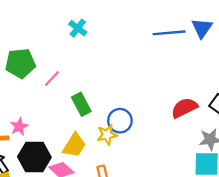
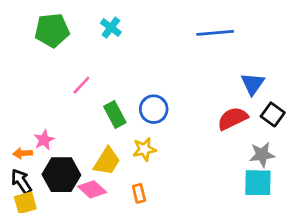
blue triangle: (202, 28) -> (253, 84), moved
green pentagon: (20, 63) -> (52, 30), moved
blue circle: (120, 121) -> (154, 109), moved

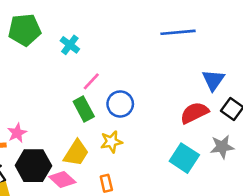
cyan cross: (111, 28) -> (70, 45), moved
pink line: (81, 85) -> (91, 81), moved
cyan square: (258, 183) -> (184, 158), moved, turned 32

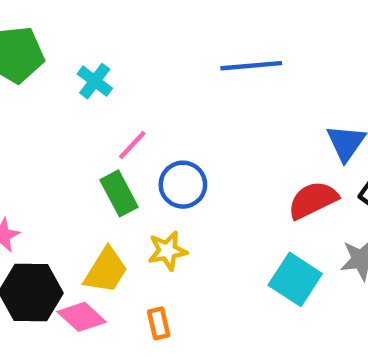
blue line: (178, 32) -> (251, 66), moved

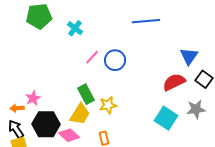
blue circle: (183, 185) -> (115, 60), moved
green rectangle: (119, 193) -> (86, 94), moved

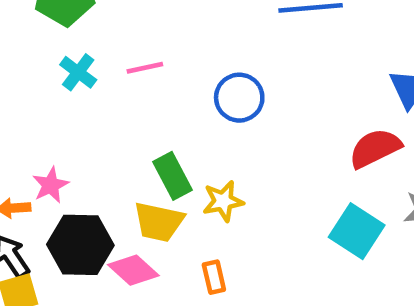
cyan cross: (75, 28) -> (78, 72), moved
pink line: (92, 57) -> (145, 68), moved, turned 35
yellow trapezoid: (80, 114) -> (159, 222), turned 70

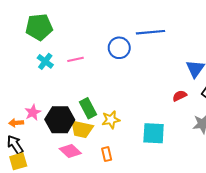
blue circle: (239, 98) -> (119, 48), moved
red semicircle: (375, 148) -> (180, 96), size x0.6
cyan square: (357, 231) -> (154, 133), moved, turned -30
black hexagon: (80, 245) -> (60, 120), moved

